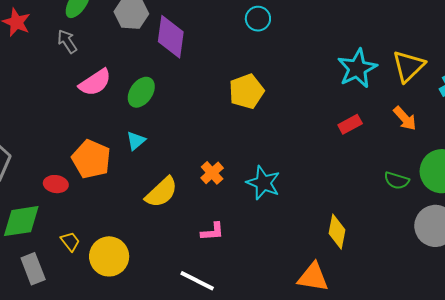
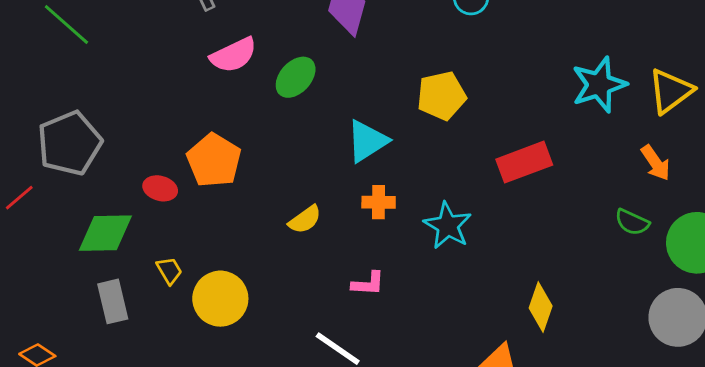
red rectangle: (350, 124) -> (524, 162), moved, size x1.6
cyan triangle: (136, 141) -> (367, 141), moved, size x1.6
orange cross: (212, 173) -> (379, 202), turned 35
green semicircle: (397, 181) -> (632, 222), moved
yellow semicircle: (161, 192) -> (305, 220), size x0.7

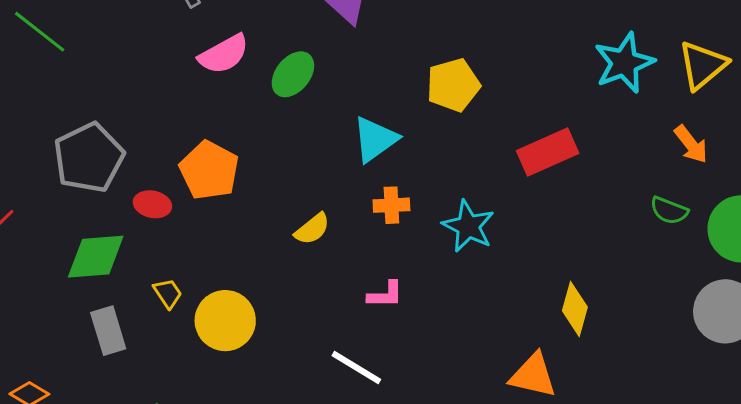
gray pentagon: (70, 143) -> (89, 158), moved

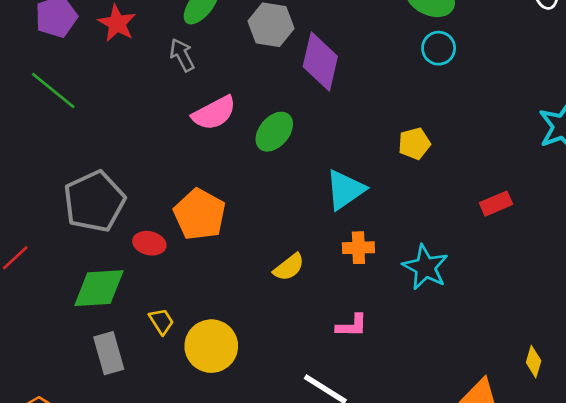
yellow pentagon: (453, 85) -> (414, 144), size x0.7
red rectangle: (548, 152) -> (496, 204), size x0.6
yellow diamond: (575, 309) -> (534, 362), moved, size x0.7

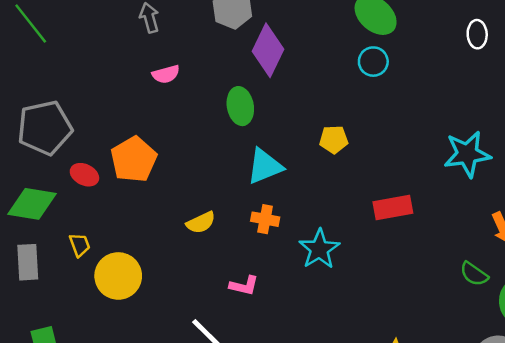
pink semicircle: (214, 113) -> (166, 74), size x0.7
green ellipse: (274, 132) -> (240, 106), moved, turned -63
red rectangle: (496, 204) -> (393, 208), size x1.4

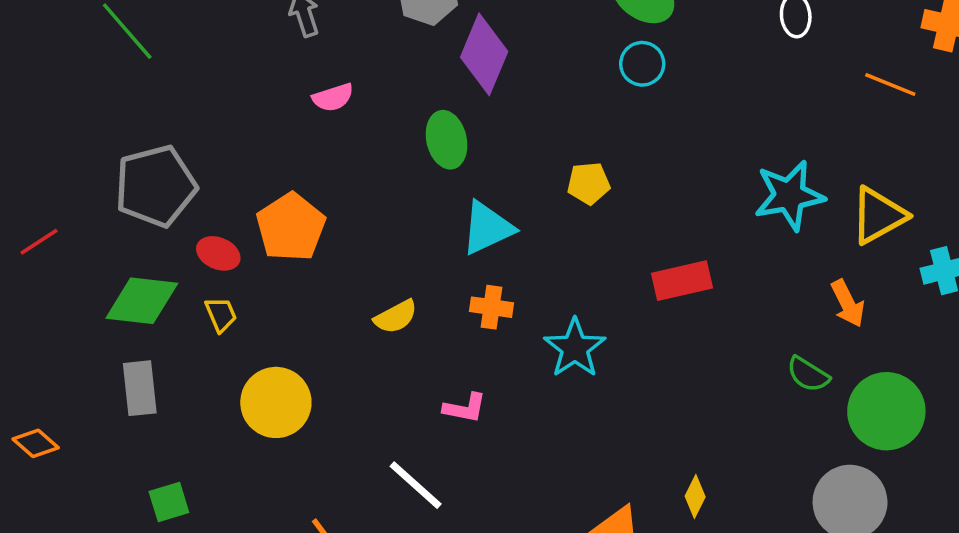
yellow trapezoid: (80, 245) -> (221, 314), moved

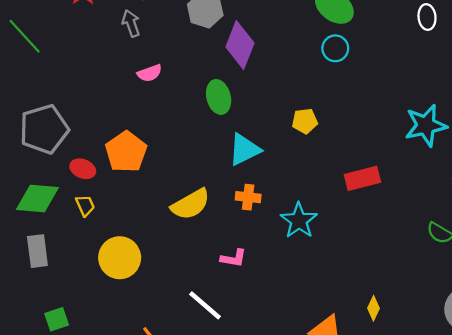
yellow semicircle: (396, 317) -> (191, 204), size x1.5

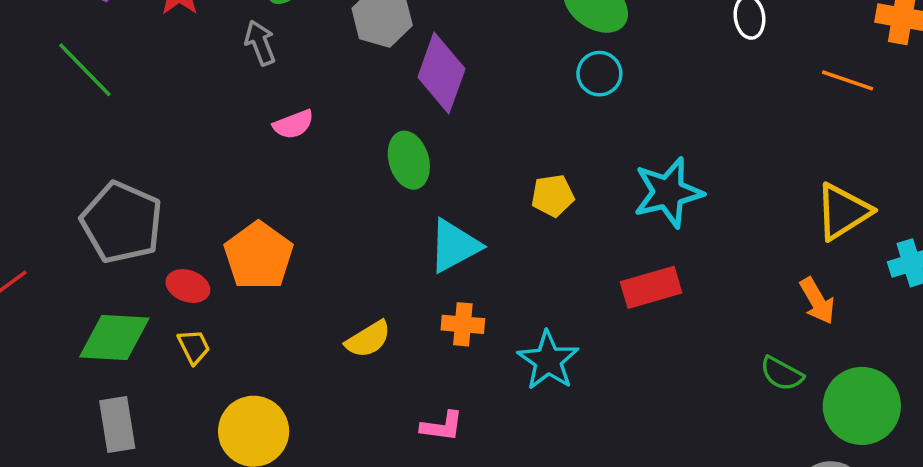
cyan star: (426, 125) -> (668, 192), moved
gray pentagon: (44, 129) -> (122, 222), turned -30
yellow semicircle: (191, 204) -> (368, 339), size x0.7

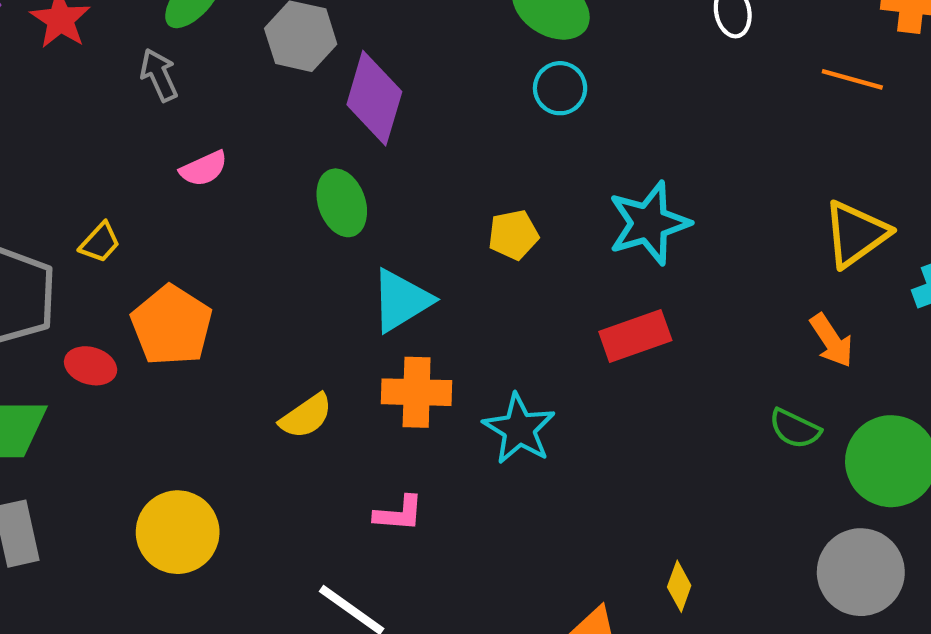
orange cross: (463, 324) -> (417, 392), size x1.4
yellow trapezoid: (194, 347) -> (100, 243), moved, turned 72

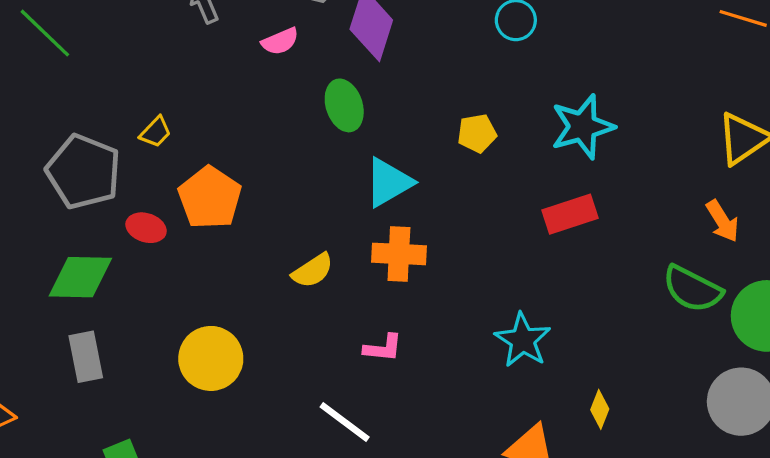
pink semicircle: (204, 169) -> (280, 41), moved
cyan star: (519, 429) -> (523, 340), moved
green semicircle: (795, 429) -> (692, 289), size x1.5

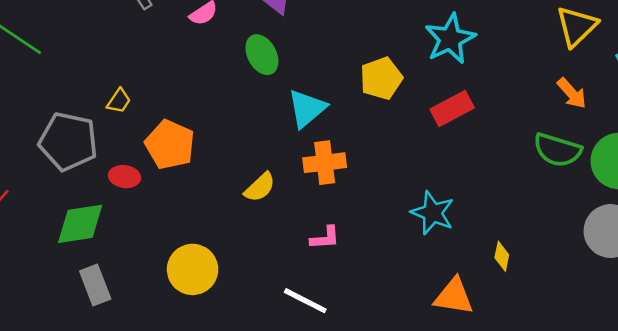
yellow pentagon: (477, 133) -> (381, 78), moved, size x1.4

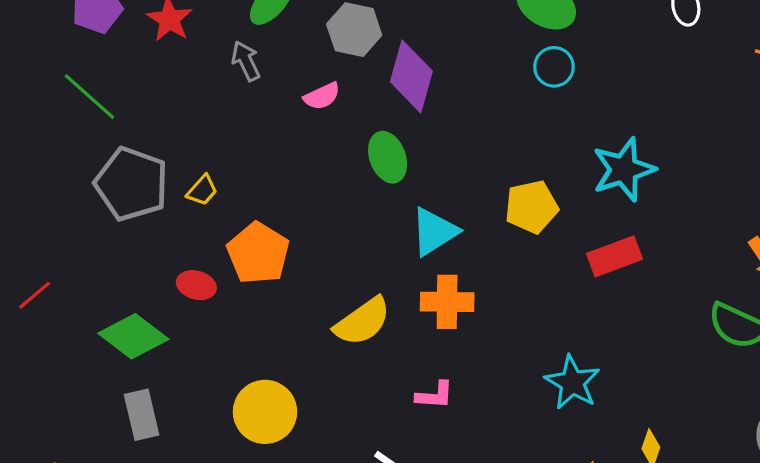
gray pentagon: (68, 141) -> (131, 184), moved
yellow semicircle: (260, 187) -> (362, 321), size x1.4
green diamond: (80, 224) -> (133, 336), turned 38

